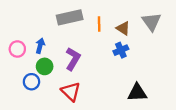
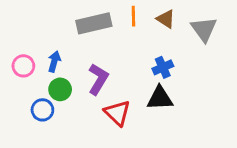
orange line: (99, 24) -> (133, 16), moved
brown triangle: (123, 28) -> (166, 19), moved
red triangle: (71, 92) -> (117, 113), moved
black triangle: (137, 93) -> (160, 98), moved

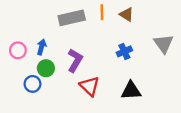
gray triangle: (204, 29) -> (164, 44), moved
black triangle: (160, 98) -> (131, 91), moved

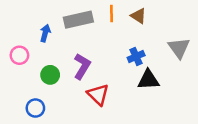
blue arrow: (41, 47) -> (45, 33), moved
blue circle: (32, 84) -> (35, 108), moved
black triangle: (131, 91) -> (148, 80), moved

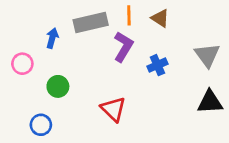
purple L-shape: (82, 66) -> (123, 47), moved
black triangle: (148, 80) -> (210, 102), moved

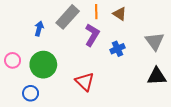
gray rectangle: (91, 22) -> (68, 17), turned -35
pink circle: (22, 64) -> (13, 60), moved
green circle: (58, 86) -> (43, 65), size x1.6

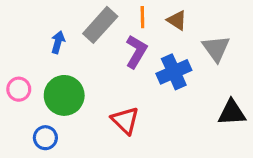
gray triangle: (155, 41) -> (216, 48), moved
blue cross: (118, 49) -> (174, 72), size x1.5

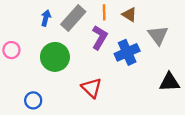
blue arrow: (58, 42) -> (46, 18), moved
pink circle: (19, 89) -> (11, 50), moved
green circle: (64, 95) -> (55, 57), moved

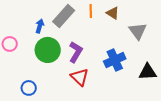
blue arrow: (46, 18) -> (40, 26), moved
purple L-shape: (100, 37) -> (76, 52), moved
blue cross: (127, 52) -> (115, 60), moved

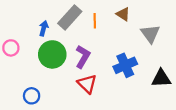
orange line: (91, 11) -> (95, 21), moved

